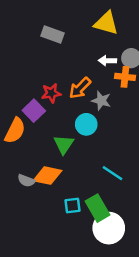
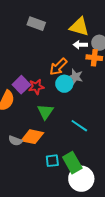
yellow triangle: (106, 23) -> (79, 27), moved
red star: (51, 93) -> (36, 87), moved
cyan circle: (86, 124) -> (64, 84), moved
cyan line: (112, 173) -> (79, 126), moved

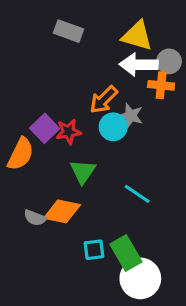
white arrow: (80, 45) -> (139, 65), size x1.6

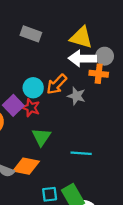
cyan circle: (113, 127) -> (33, 88), moved
red star: (68, 132) -> (31, 108), turned 30
cyan line: (137, 194) -> (81, 153), turned -30

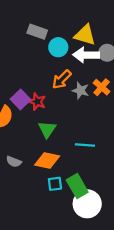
orange cross: (99, 74) -> (102, 87), moved, turned 35
cyan circle: (33, 88) -> (58, 47), moved
orange diamond: (26, 166) -> (47, 160), moved

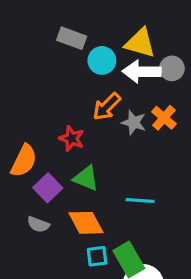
purple square: (21, 99) -> (48, 188), moved
green triangle: (47, 129) -> (86, 178), turned -42
orange diamond: (47, 160) -> (86, 223), turned 50

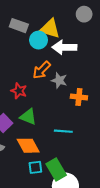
yellow triangle: (140, 43) -> (50, 29), moved
gray circle: (172, 68) -> (84, 14), moved
orange cross: (164, 118) -> (79, 97), moved, turned -35

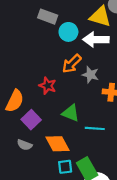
yellow triangle: (50, 29) -> (100, 17), moved
green triangle: (28, 117) -> (71, 113), moved

